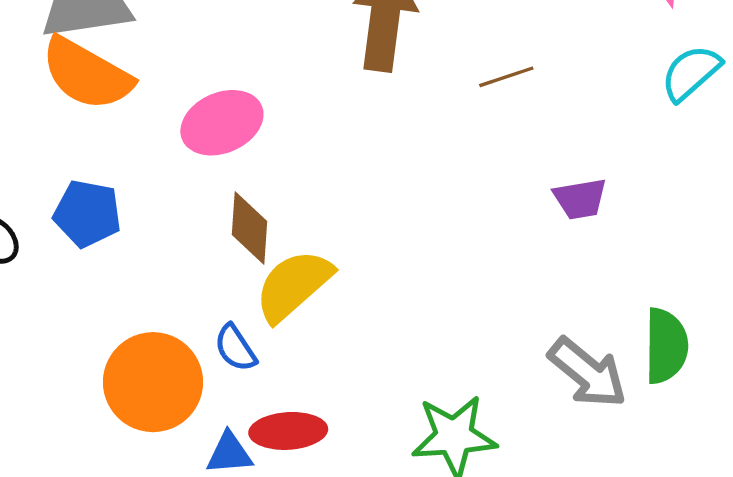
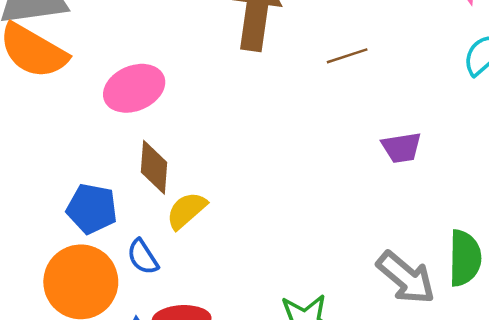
blue pentagon: (87, 213) -> (92, 209), moved
yellow semicircle: (293, 285) -> (186, 210), size x0.7

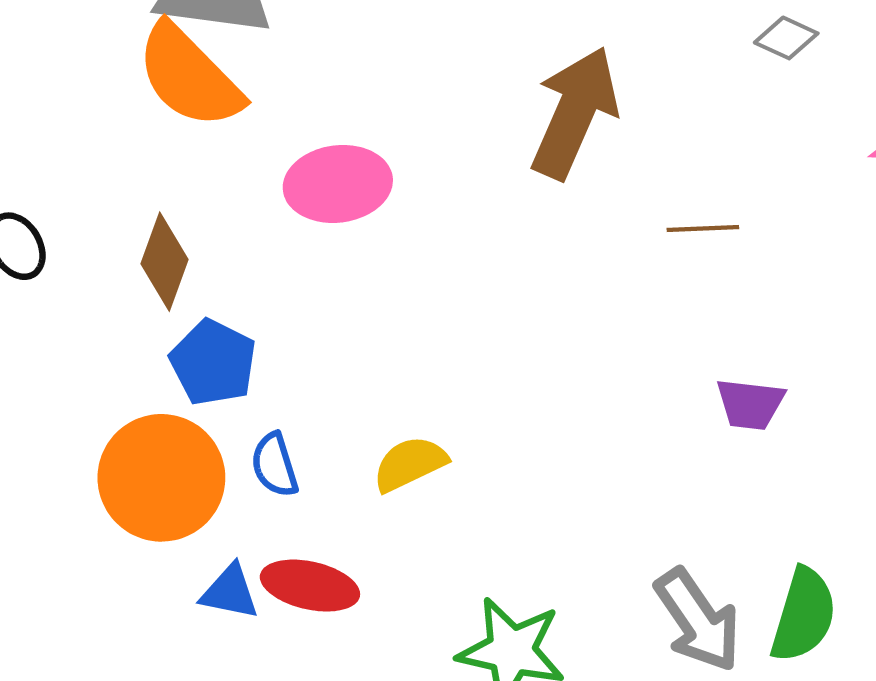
brown diamond: (154, 167) -> (164, 262), moved
yellow semicircle: (186, 210) -> (410, 464), moved

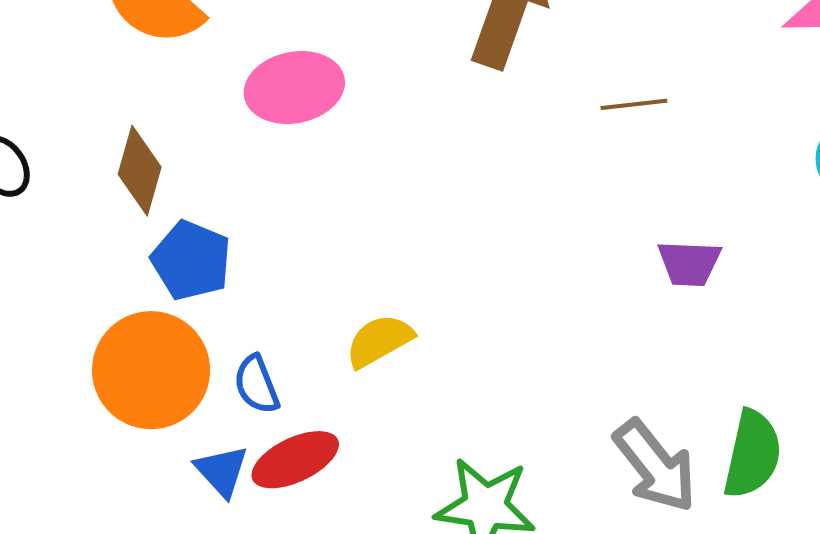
blue semicircle: (275, 465) -> (256, 384), moved
red ellipse: (310, 586) -> (295, 460), turned -34
blue triangle: (230, 592) -> (222, 471), turned 40

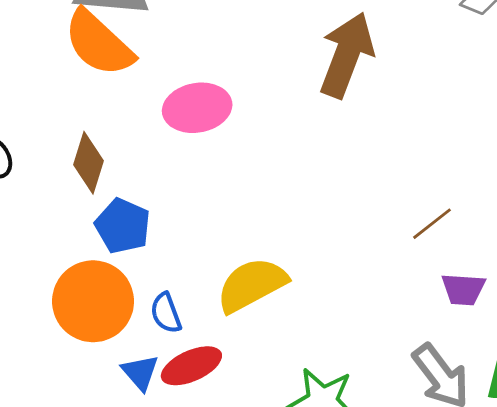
brown line: (634, 104) -> (432, 224), moved, turned -33
purple trapezoid: (689, 263) -> (463, 289), moved
yellow semicircle: (379, 341) -> (252, 285), size x1.5

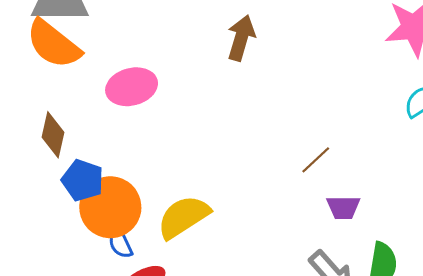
brown arrow: (347, 55) -> (241, 38), size x0.7
orange circle: (93, 301) -> (110, 207), moved

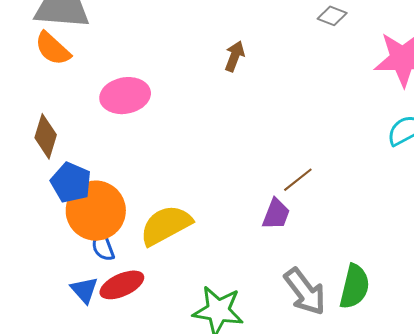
brown arrow: (241, 38) -> (235, 56), size x0.7
orange semicircle: (53, 44) -> (53, 49), size x0.7
purple trapezoid: (343, 207) -> (276, 214), moved, turned -72

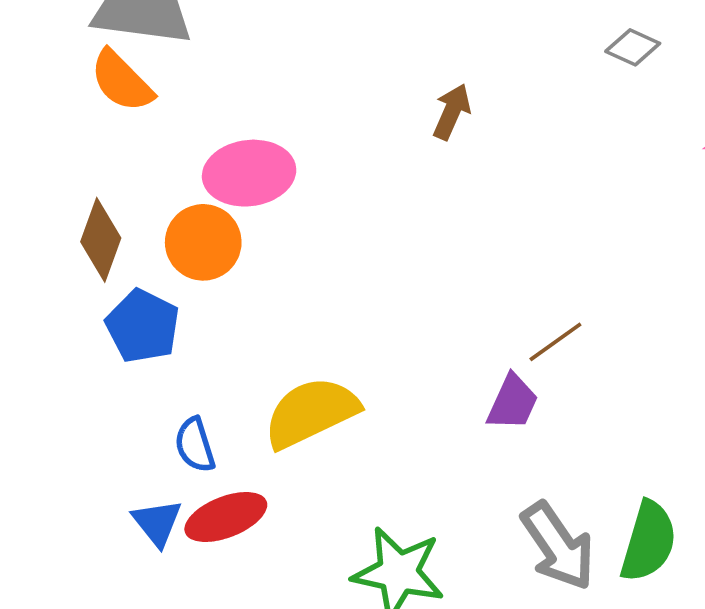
orange circle: (96, 211) -> (203, 242), moved, size x0.7

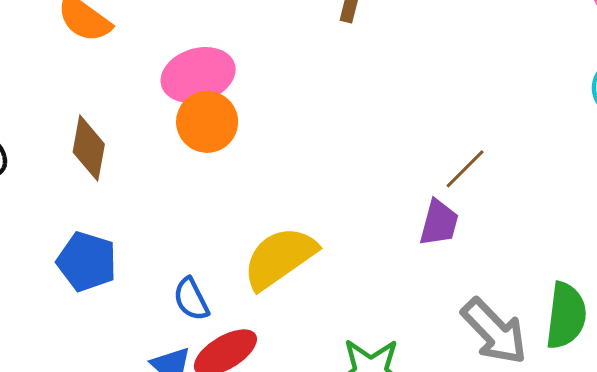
orange circle: (203, 242) -> (207, 122), moved
blue pentagon: (143, 326) -> (87, 262), moved

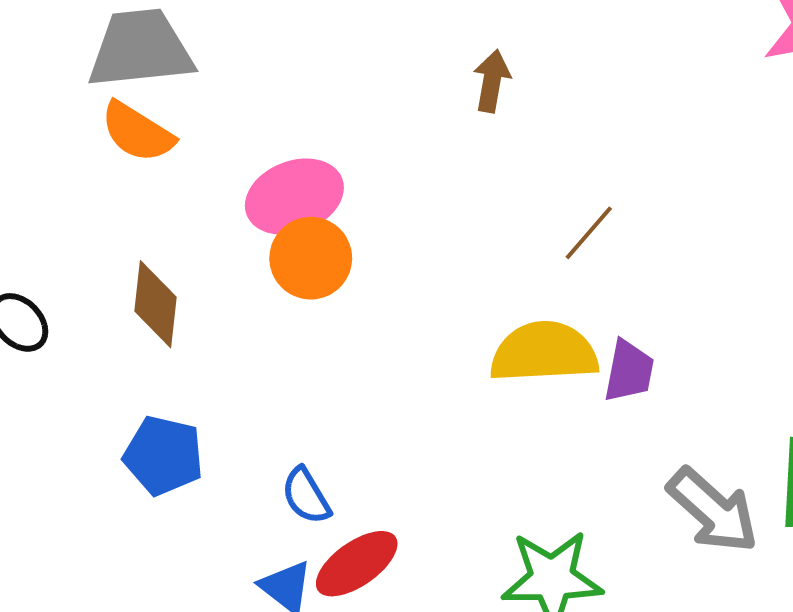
brown line: (465, 169) -> (589, 233), moved
yellow semicircle: (280, 258) -> (544, 352), moved, turned 36

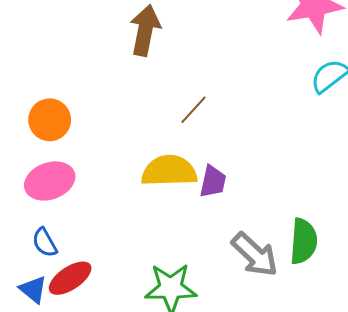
brown arrow: (492, 81) -> (145, 30), size x1.6
pink ellipse: (294, 197) -> (50, 181), moved

